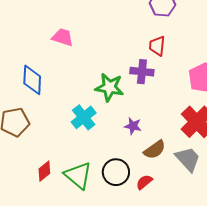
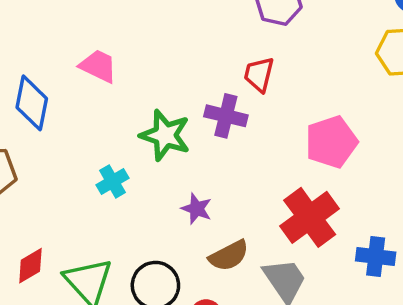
pink trapezoid: (63, 37) -> (98, 66), moved
cyan cross: (84, 117) -> (113, 181), size x0.7

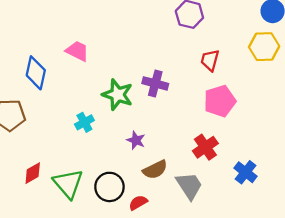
red trapezoid: (259, 74) -> (210, 60), moved
red cross: (310, 217) -> (205, 147), size x0.7
blue cross: (376, 256) -> (246, 172), turned 30

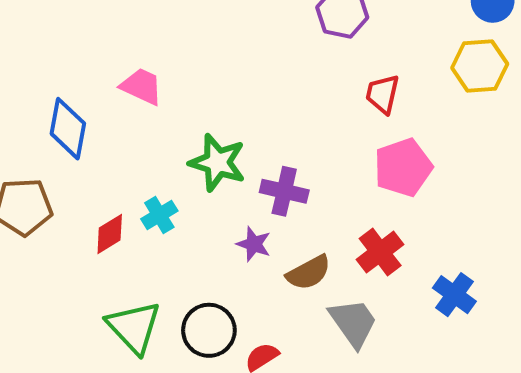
purple cross: (155, 83) -> (284, 191), moved
brown semicircle: (155, 170) -> (309, 273), moved
red diamond: (33, 173) -> (110, 234), moved

